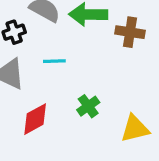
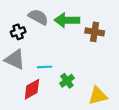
cyan line: (54, 61) -> (45, 67), moved

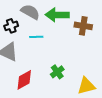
cyan line: (45, 67) -> (36, 37), moved

